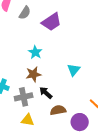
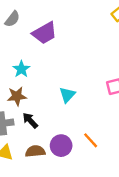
brown semicircle: (58, 110) -> (35, 151), moved
purple circle: (80, 122) -> (61, 146), moved

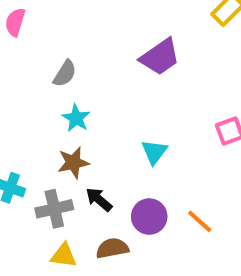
gray semicircle: (12, 19) -> (65, 74), moved
purple trapezoid: (45, 33) -> (160, 57), moved
purple circle: (61, 146) -> (149, 217), moved

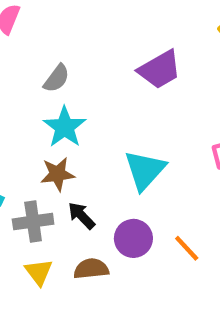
cyan star: (76, 118) -> (65, 127), size x1.4
cyan triangle: (154, 152) -> (145, 170), size x1.5
yellow triangle: (64, 255) -> (39, 272), turned 40

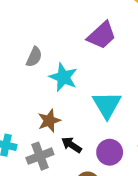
cyan star: (65, 127) -> (63, 77), moved

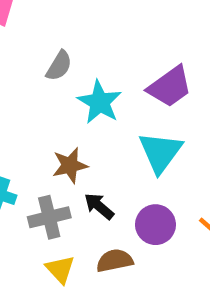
purple trapezoid: (102, 35) -> (170, 87), moved

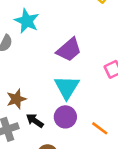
cyan star: (100, 102) -> (27, 21), moved
purple circle: (155, 225) -> (65, 117), moved

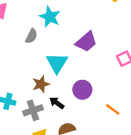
cyan triangle: (67, 87) -> (57, 63), moved
purple circle: (65, 117) -> (82, 90), moved

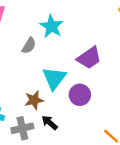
purple circle: (82, 90) -> (80, 95), moved

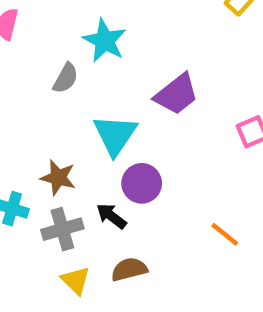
purple circle: (80, 95) -> (142, 183), moved
brown star: (34, 100) -> (58, 178), moved, turned 30

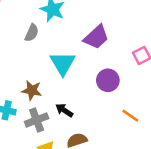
purple circle: (142, 183) -> (108, 80), moved

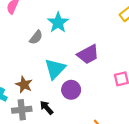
purple circle: (108, 80) -> (71, 90), moved

